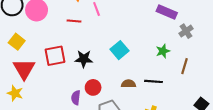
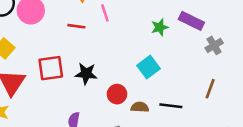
cyan square: (120, 50) -> (149, 67), moved
green star: (163, 51) -> (160, 27), moved
red circle: (93, 87) -> (117, 94), moved

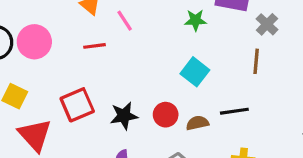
green star: (160, 27) -> (195, 20), turned 30
black star: (86, 74) -> (124, 116), moved
brown line: (210, 89) -> (256, 61), moved

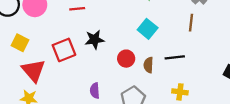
black star: (124, 116) -> (94, 40), moved
brown semicircle: (197, 123) -> (148, 65), turned -77

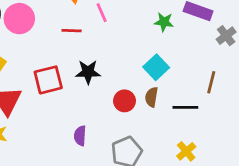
brown line: (191, 23) -> (211, 82), moved
brown semicircle: (148, 65) -> (151, 97), moved
yellow cross: (180, 92) -> (186, 151), turned 35

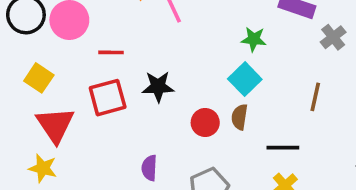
green star: (164, 22) -> (254, 39), moved
red line: (72, 31) -> (111, 52), moved
black line: (185, 107) -> (283, 148), moved

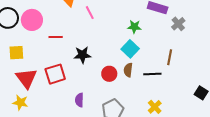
yellow square: (39, 78) -> (16, 53), turned -35
red square: (108, 98) -> (55, 74), moved
black line: (283, 148) -> (152, 74), moved

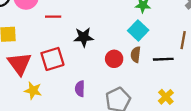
yellow star: (20, 103) -> (33, 91), moved

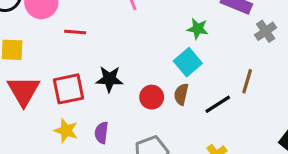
black star: (84, 37) -> (109, 79), moved
black line: (163, 59) -> (218, 104), turned -36
yellow star: (33, 91) -> (66, 131), moved

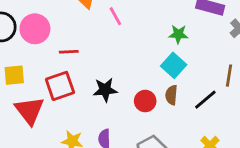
red square: (69, 89) -> (60, 86), moved

